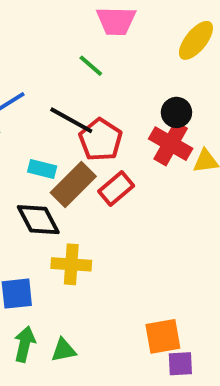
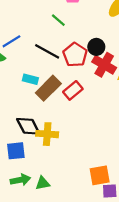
black circle: (176, 112) -> (96, 47), moved
red pentagon: (101, 140) -> (75, 55), moved
black diamond: (38, 220) -> (28, 126), moved
green arrow: (25, 344) -> (20, 180), turned 66

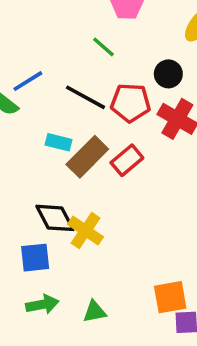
black circle: (96, 47) -> (168, 74), moved
red pentagon: (75, 55) -> (131, 103), turned -30
yellow cross: (47, 134) -> (86, 231), turned 30
green triangle: (43, 183) -> (95, 312), moved

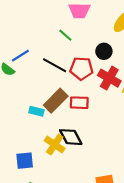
cyan rectangle: (59, 142) -> (36, 111), moved
red rectangle: (127, 160) -> (79, 103), turned 42
black diamond: (55, 218) -> (71, 137), moved

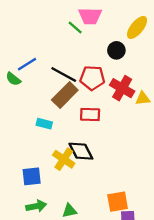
green line: (65, 35) -> (75, 27), moved
black circle: (104, 51) -> (116, 50), moved
brown rectangle: (56, 101) -> (65, 95), moved

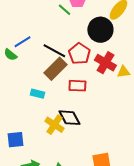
black circle: (116, 50) -> (100, 30), size x1.6
red pentagon: (92, 78) -> (79, 54), turned 30
blue square: (32, 176) -> (15, 140), moved

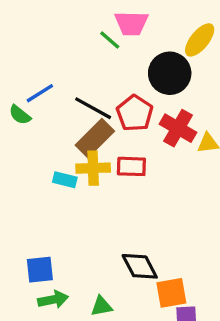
black diamond: (69, 118) -> (140, 266), moved
yellow cross: (54, 125) -> (93, 168), moved, turned -36
blue square: (15, 140) -> (40, 270), moved

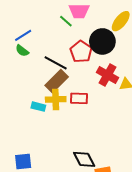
blue line: (40, 93) -> (23, 35), moved
red pentagon: (135, 113) -> (81, 52), moved
green semicircle: (20, 115) -> (22, 51), moved

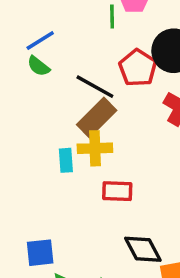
green line: (66, 21) -> (112, 17), turned 48
red rectangle: (79, 98) -> (117, 191), moved
cyan rectangle: (38, 107) -> (66, 160), turned 72

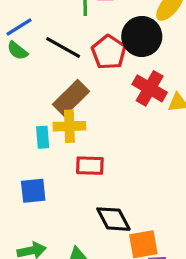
black line: (95, 87) -> (63, 48), moved
blue square: (40, 253) -> (33, 191), moved

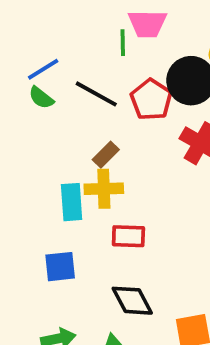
brown rectangle: (71, 98) -> (106, 155), size x0.6
cyan rectangle: (43, 137) -> (72, 202), size x1.4
black diamond: (113, 219) -> (132, 301), moved

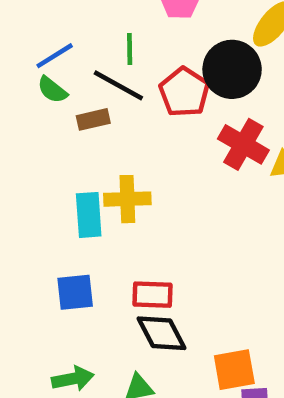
green line: (123, 43) -> (130, 49), moved
brown rectangle: (106, 155) -> (93, 119), moved, turned 32
red rectangle: (128, 236) -> (152, 295), moved

